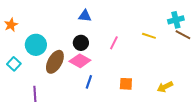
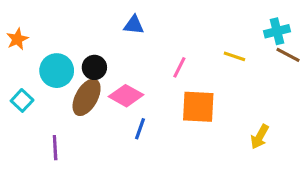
black circle: (81, 43) -> (94, 67), moved
orange square: (126, 84) -> (198, 107), moved, size x1.6
yellow arrow: (165, 87) -> (260, 137), turned -35

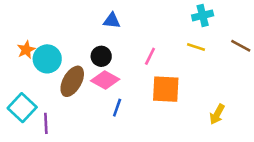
cyan cross: (277, 31) -> (203, 15), moved
orange star: (17, 39) -> (26, 50), moved
black circle: (94, 67) -> (101, 56), moved
cyan square: (22, 100) -> (22, 108), moved, size x1.5

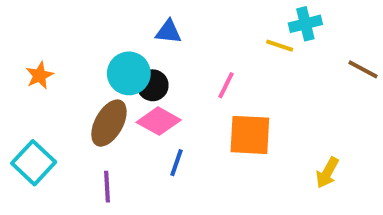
yellow line: (196, 47) -> (280, 46), moved
cyan circle: (47, 59) -> (129, 73), moved
purple line: (46, 123) -> (107, 187), moved

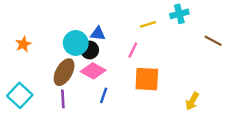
blue triangle: (169, 32) -> (98, 34), moved
yellow line: (280, 46) -> (148, 24), moved, turned -35
purple line: (107, 187) -> (63, 99), moved

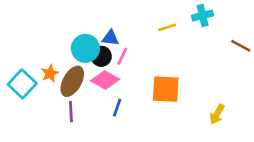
orange star: (23, 44) -> (50, 73), moved
pink line: (133, 50) -> (122, 56), moved
cyan square: (20, 95) -> (22, 84), moved

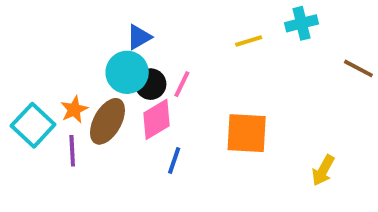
blue triangle: (110, 38) -> (139, 37), moved, turned -36
pink diamond: (105, 80) -> (156, 119), turned -60
purple line: (71, 112) -> (72, 151), moved

